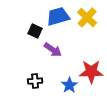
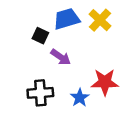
black cross: (35, 81) -> (40, 93), size x1.5

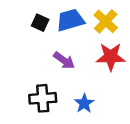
black square: (40, 36) -> (40, 23), moved
red star: (105, 82) -> (111, 57), moved

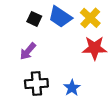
blue trapezoid: (70, 20) -> (60, 17), turned -130
purple arrow: (64, 61) -> (28, 51), moved, turned 96

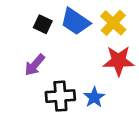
black cross: (36, 84) -> (60, 96), moved
blue star: (72, 88) -> (94, 97), moved

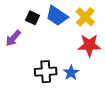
purple arrow: (35, 65) -> (13, 38), moved

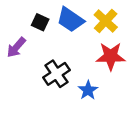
black cross: (46, 72) -> (57, 74), moved, turned -30

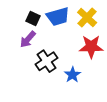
blue trapezoid: (70, 20) -> (58, 16), turned -50
purple arrow: (16, 47) -> (28, 39), moved

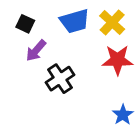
black square: (33, 19) -> (25, 24), moved
blue star: (73, 75) -> (123, 115), moved

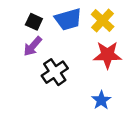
black square: (25, 24) -> (34, 22), moved
blue star: (123, 115) -> (101, 100), moved

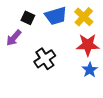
purple arrow: (33, 46) -> (14, 38), moved
blue star: (101, 100) -> (90, 70), moved

